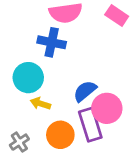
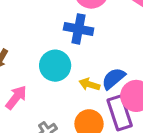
yellow arrow: (40, 104) -> (89, 84), moved

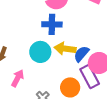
yellow arrow: (89, 84) -> (65, 49), moved, size x1.5

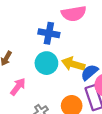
blue cross: (52, 24) -> (49, 33), moved

